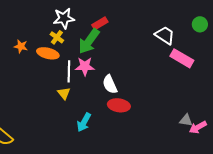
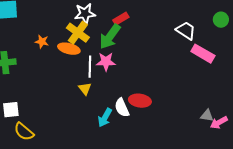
yellow cross: (57, 37) -> (78, 33), size x1.6
white semicircle: (110, 84) -> (122, 108), moved

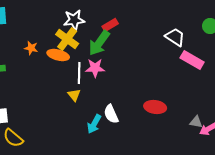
red ellipse: (140, 101) -> (155, 107), moved

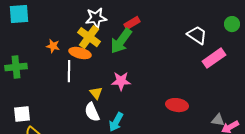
pink rectangle: (192, 60) -> (214, 58), turned -65
pink star: (95, 68) -> (121, 81), moved
white line: (79, 73) -> (69, 71), moved
white semicircle: (111, 114) -> (92, 112), moved

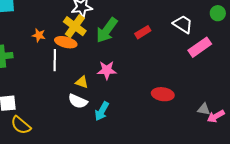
red rectangle: (132, 23) -> (143, 32), moved
yellow triangle: (96, 93) -> (82, 82), turned -32
white semicircle: (92, 112) -> (78, 101), turned -42

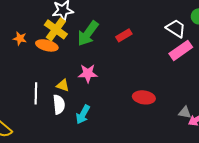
white trapezoid: (183, 24) -> (176, 28), moved
white line: (55, 60) -> (36, 93), moved
white semicircle: (78, 101) -> (59, 104), turned -120

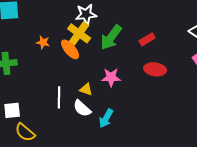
orange ellipse: (47, 45) -> (70, 49), turned 35
red ellipse: (144, 97) -> (155, 69), moved
white semicircle: (59, 104) -> (82, 108), turned 138

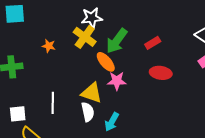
orange ellipse: (70, 49) -> (106, 62), moved
yellow triangle: (86, 89) -> (92, 93), size x1.6
white line: (59, 97) -> (53, 103), moved
white semicircle: (82, 108) -> (88, 112), turned -144

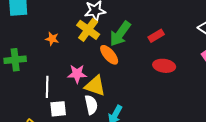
pink star: (117, 81) -> (77, 74), moved
white line: (53, 103) -> (47, 87), moved
white square: (18, 114) -> (58, 109), moved

